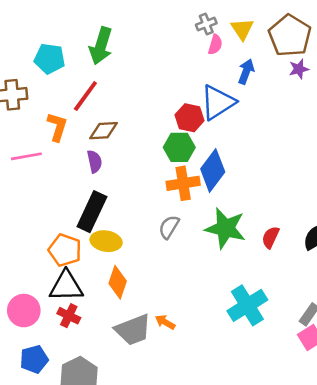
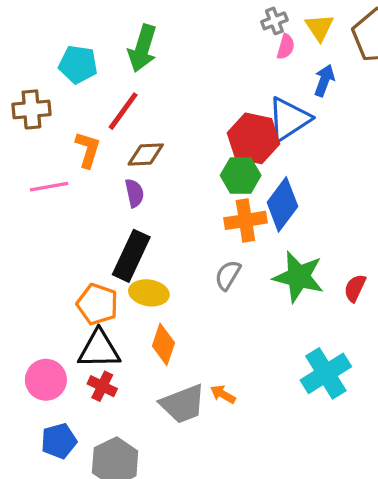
red hexagon: (190, 118) -> (253, 138), size x1.4

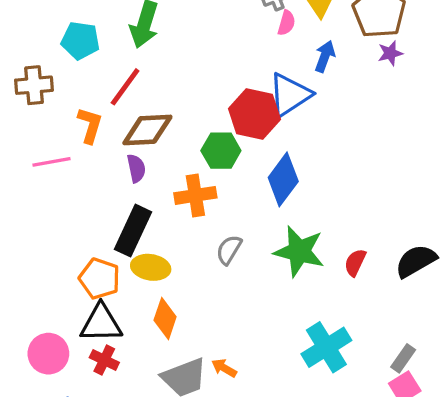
brown diamond: (146, 154) -> (147, 130), size x1.4
green hexagon: (241, 175) -> (221, 151), moved
orange cross: (245, 220) -> (195, 195), moved

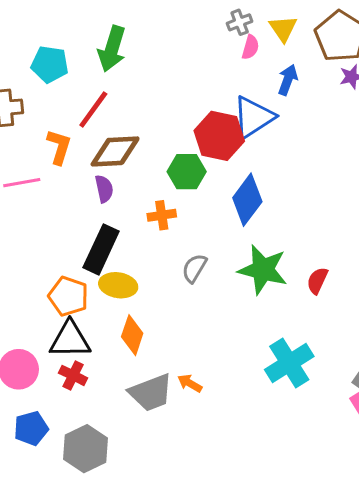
orange cross: (195, 195) -> (162, 215), size x0.7

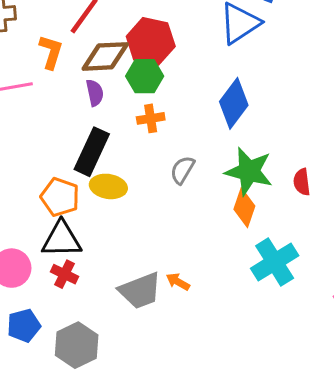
red hexagon: (219, 136) -> (151, 41), moved
green hexagon: (187, 172) -> (145, 76), moved
red semicircle: (317, 281) -> (302, 182), turned -32
orange diamond: (132, 335) -> (244, 208), moved

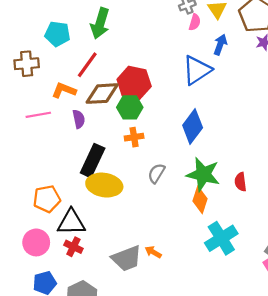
orange L-shape: (51, 52) -> (64, 90), turned -85
purple semicircle: (95, 93) -> (79, 119), moved
yellow ellipse: (108, 186) -> (104, 185), size x1.4
orange pentagon: (60, 197) -> (47, 199), moved, turned -30

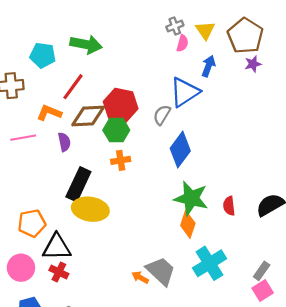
green arrow: (100, 23) -> (86, 44), turned -96
gray semicircle: (156, 173) -> (162, 115), moved
gray trapezoid: (127, 258) -> (161, 271), moved, turned -116

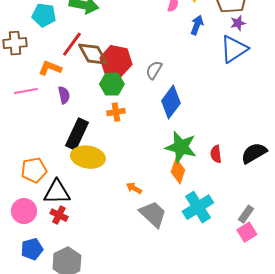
blue triangle: (185, 92) -> (234, 49), moved
brown diamond: (88, 116) -> (93, 54), moved, turned 64
orange arrow: (140, 277) -> (134, 188), moved

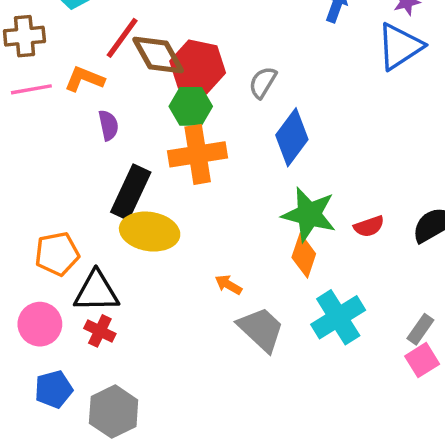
pink line: (26, 91) -> (31, 89), moved
orange cross: (116, 112) -> (198, 154), size x1.8
red semicircle: (216, 154) -> (369, 226), turned -102

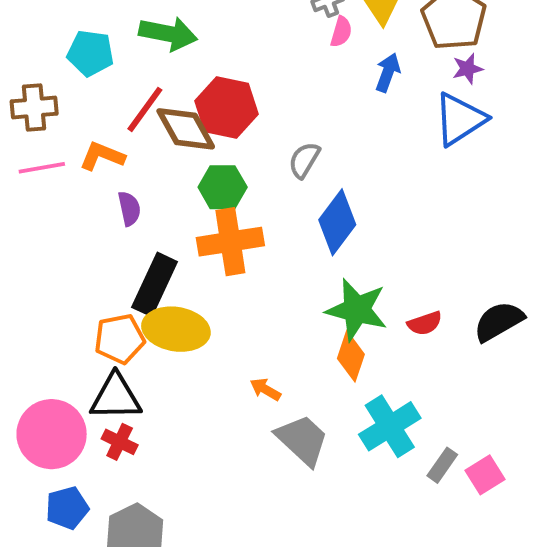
red hexagon: (198, 67) -> (226, 108), moved
orange pentagon: (57, 254) -> (120, 339), moved
pink circle: (40, 324) -> (52, 434), size x1.4
gray rectangle: (420, 329) -> (442, 465), moved

